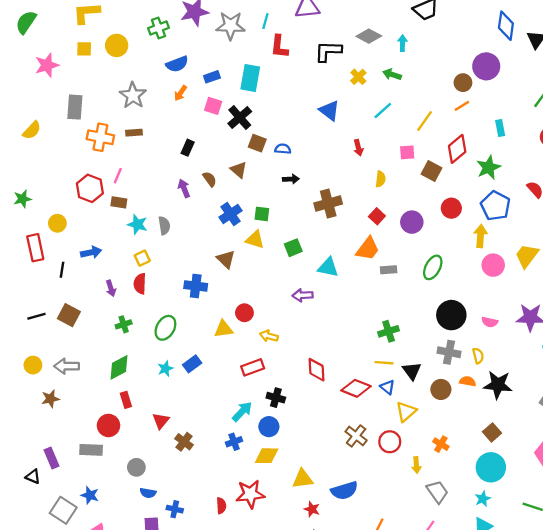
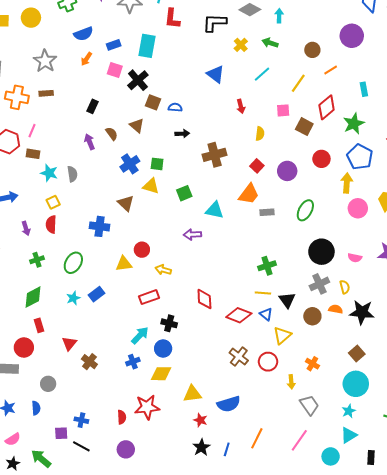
brown circle: (463, 83) -> (312, 50), moved
gray cross: (449, 352) -> (319, 284), turned -36
blue semicircle: (148, 493) -> (36, 408), moved, turned -104

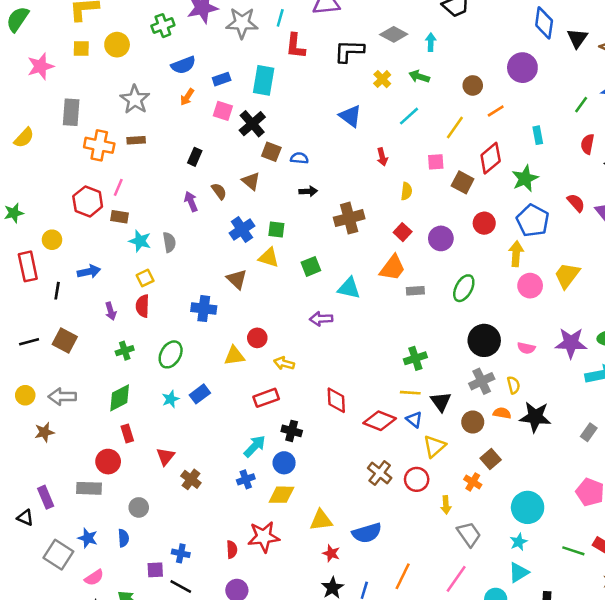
brown square: (357, 354) -> (491, 459), moved

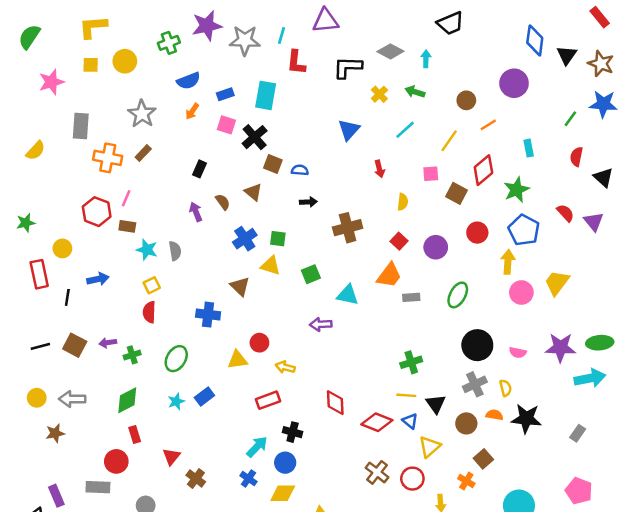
blue triangle: (350, 116) -> (349, 130), turned 35
brown rectangle: (136, 140) -> (143, 153), turned -42
purple arrow: (111, 311) -> (108, 343), moved, turned 98
blue cross: (246, 479) -> (248, 479), turned -35

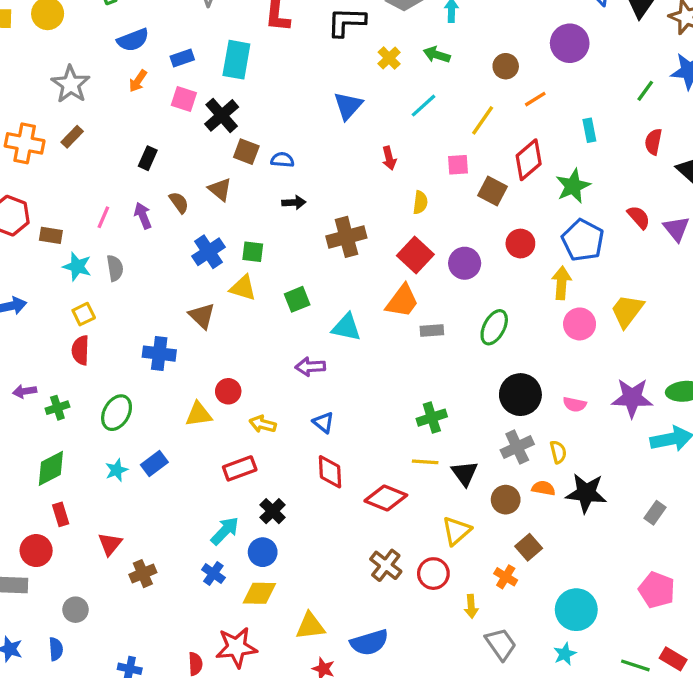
pink line: (126, 198) -> (103, 217), moved
red square: (399, 241) -> (415, 255), size x1.5
blue triangle: (410, 421) -> (323, 422), moved
black cross: (293, 432) -> (273, 511), turned 30
brown cross: (196, 479) -> (143, 574), turned 30

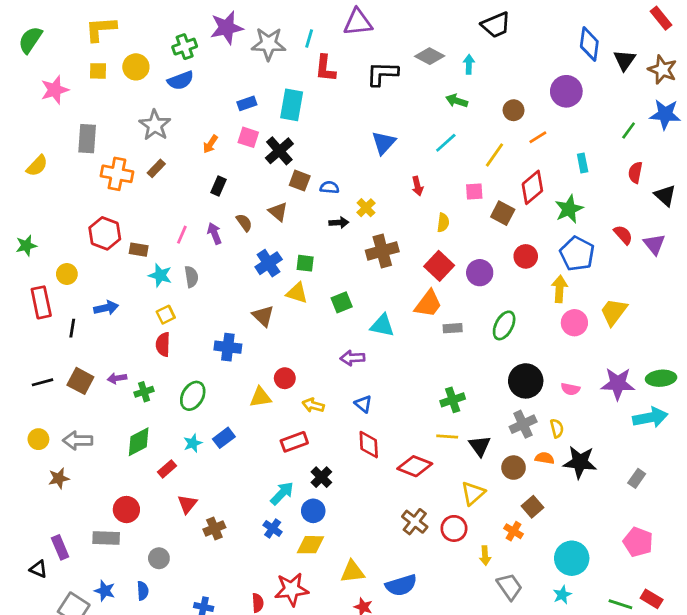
blue semicircle: (133, 40) -> (181, 80), moved
yellow cross: (389, 58) -> (366, 208), moved
orange arrow: (138, 81) -> (210, 144), moved
red rectangle: (61, 514) -> (167, 469), moved, turned 66

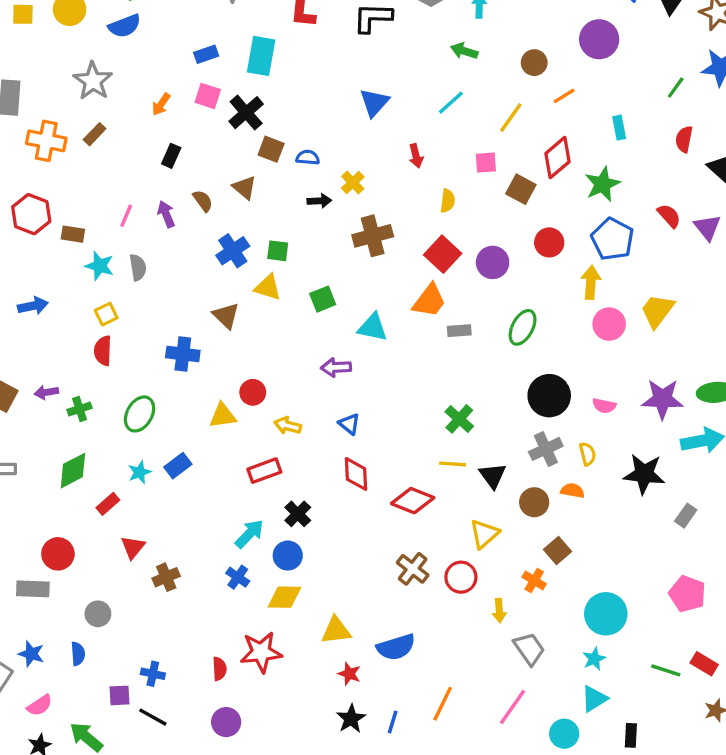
green cross: (453, 400) -> (459, 419), turned -30
black star: (580, 462) -> (644, 474), moved

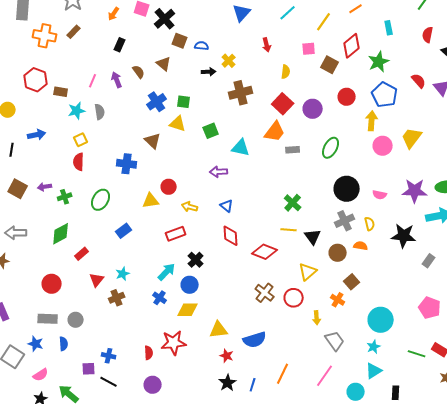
cyan star: (100, 266) -> (77, 111), turned -30
cyan star: (140, 472) -> (123, 274), moved
gray rectangle: (33, 589) -> (48, 319), moved

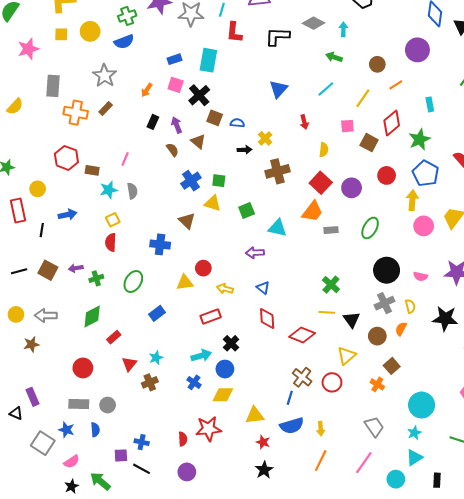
purple arrow: (117, 80) -> (177, 125), moved
orange semicircle: (361, 246) -> (401, 329), turned -72
cyan arrow: (167, 272) -> (201, 356), turned 30
yellow arrow: (317, 318) -> (321, 429), moved
blue line: (253, 385) -> (290, 398), moved

